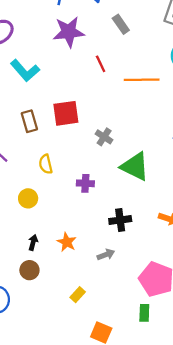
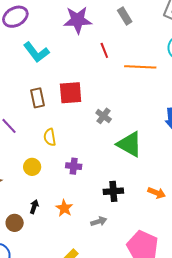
purple cross: (85, 183) -> (74, 166), moved
brown circle: (29, 270) -> (15, 223), moved

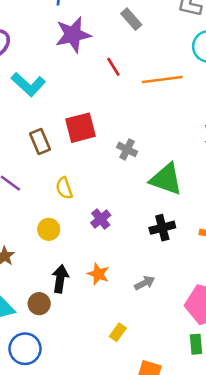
purple cross: (74, 166) -> (101, 219), turned -35
black cross: (113, 191) -> (162, 228), moved
black arrow: (34, 207) -> (60, 279), size x1.5

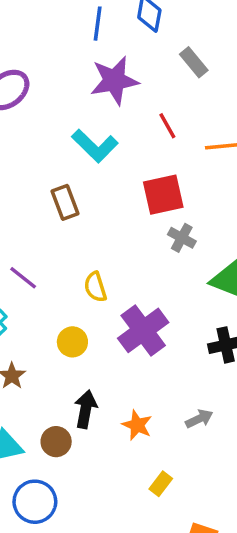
cyan L-shape: (28, 84) -> (95, 146), moved
red square: (80, 128) -> (163, 195), moved
brown rectangle: (40, 141) -> (65, 202), moved
purple cross: (101, 219) -> (143, 330), size x1.8
orange star: (98, 274) -> (137, 425), moved

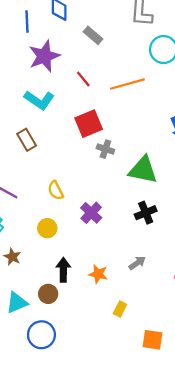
purple cross: (143, 330) -> (91, 213), size x0.7

